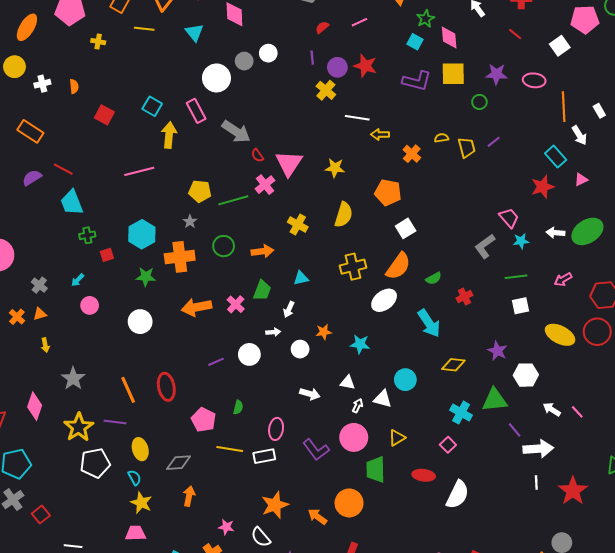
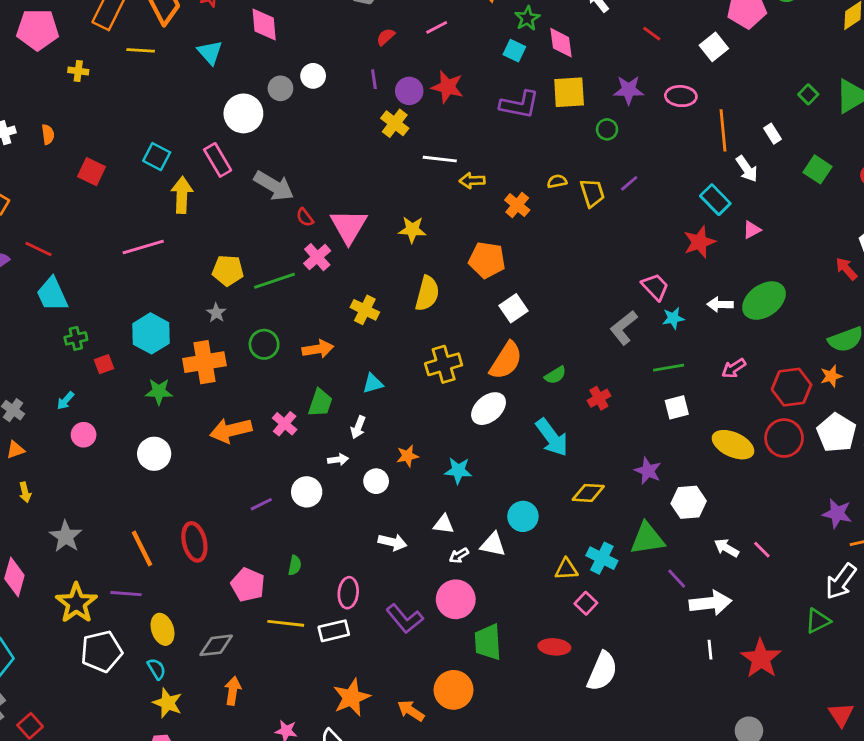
white arrow: (358, 406) -> (459, 555), turned -144
yellow triangle: (397, 438) -> (566, 569), moved, turned 30

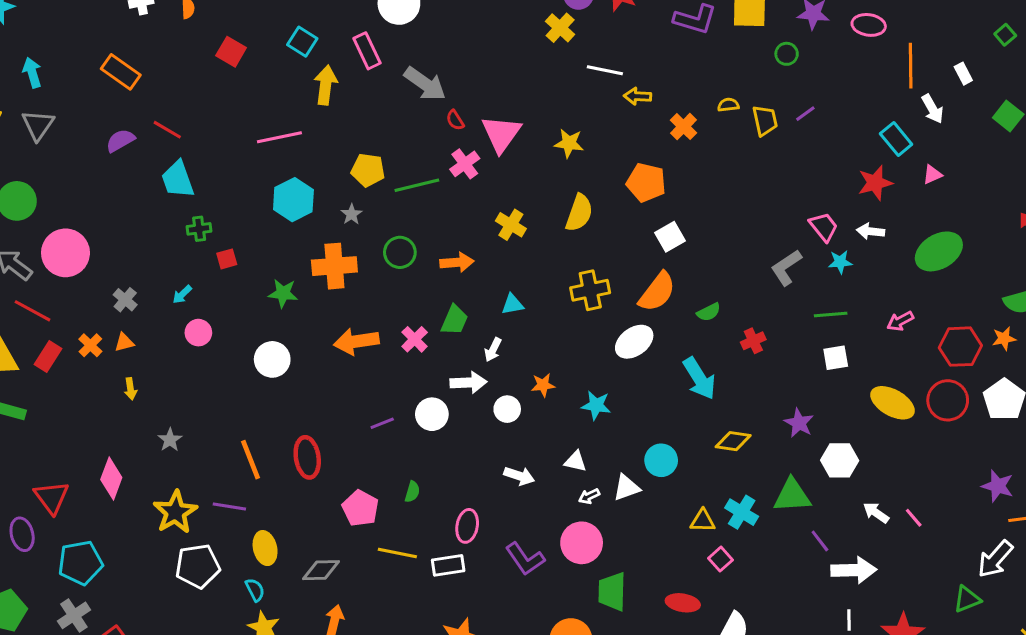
white arrow: (720, 304) -> (871, 231), moved
cyan hexagon: (151, 333) -> (293, 200), moved
white arrow: (338, 460) -> (468, 383), size x1.6
gray star: (66, 536) -> (170, 440), size x0.7
white triangle: (493, 544) -> (626, 488), turned -36

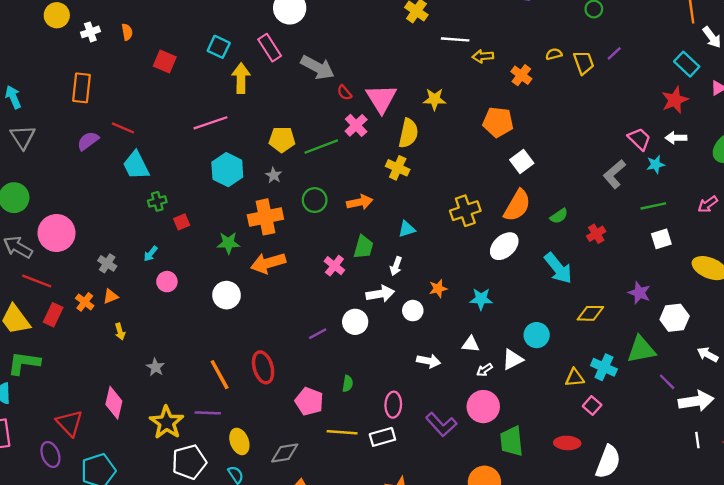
orange rectangle: (121, 72) -> (82, 88), turned 68
yellow semicircle: (579, 213) -> (408, 133), moved
orange arrow: (356, 341) -> (268, 263), moved

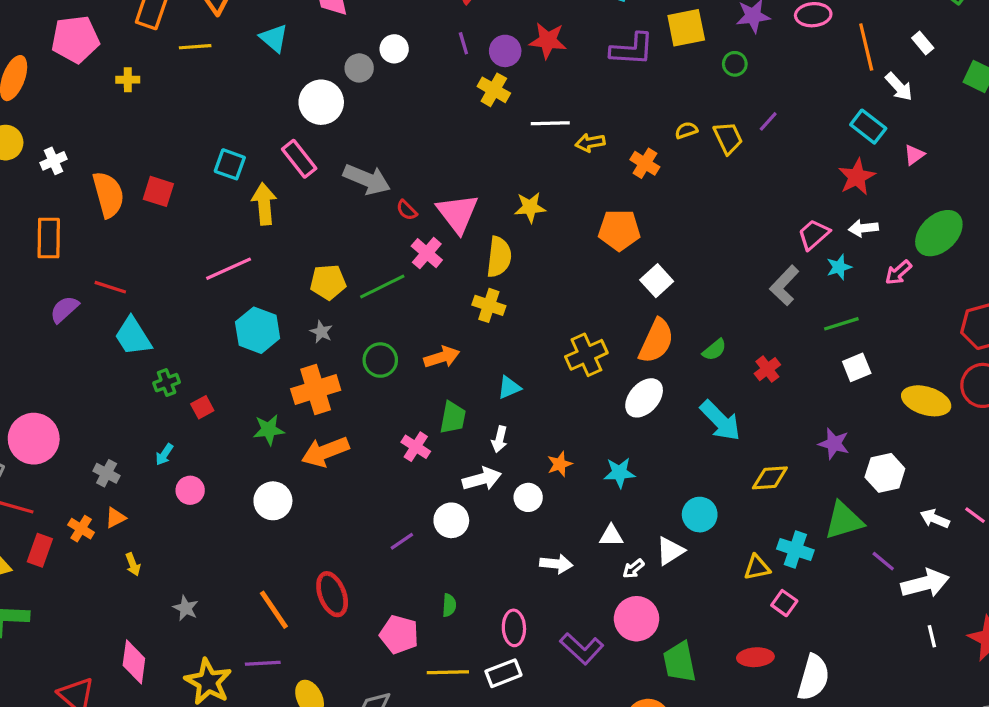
orange semicircle: (127, 32) -> (108, 195), moved, size x2.0
pink trapezoid: (639, 139) -> (814, 234), turned -80
pink arrow: (708, 204) -> (898, 273), moved

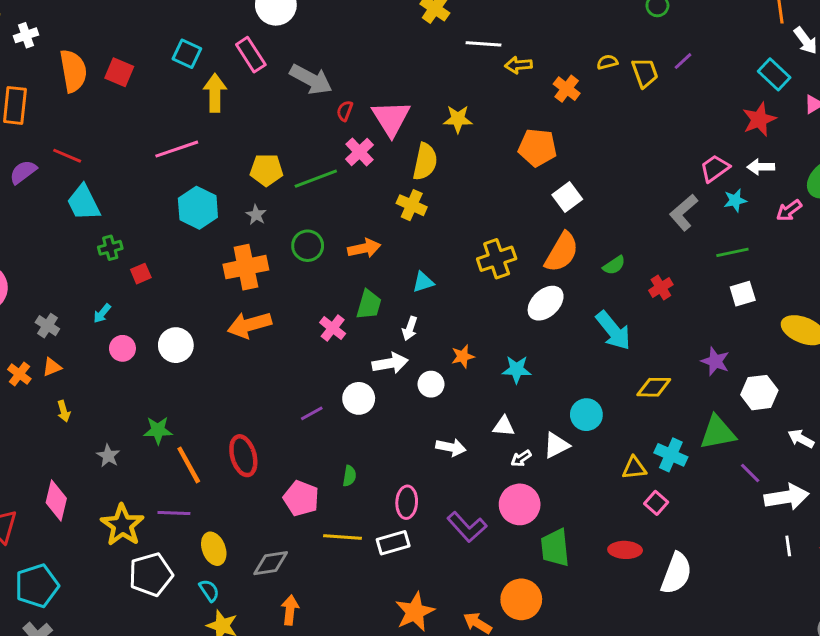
red semicircle: (407, 210) -> (345, 111), turned 60
green star: (269, 430) -> (158, 430), moved
white circle: (273, 501) -> (176, 345), moved

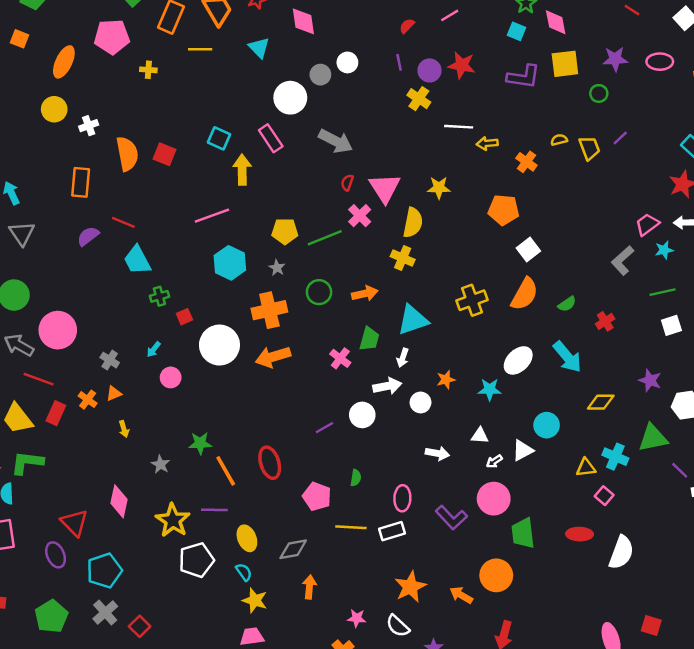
gray arrow: (311, 79) -> (336, 141), moved
cyan triangle: (423, 282) -> (413, 320), size x1.8
white ellipse: (546, 303) -> (518, 360), moved
white circle: (176, 345) -> (219, 345), moved, size x1.4

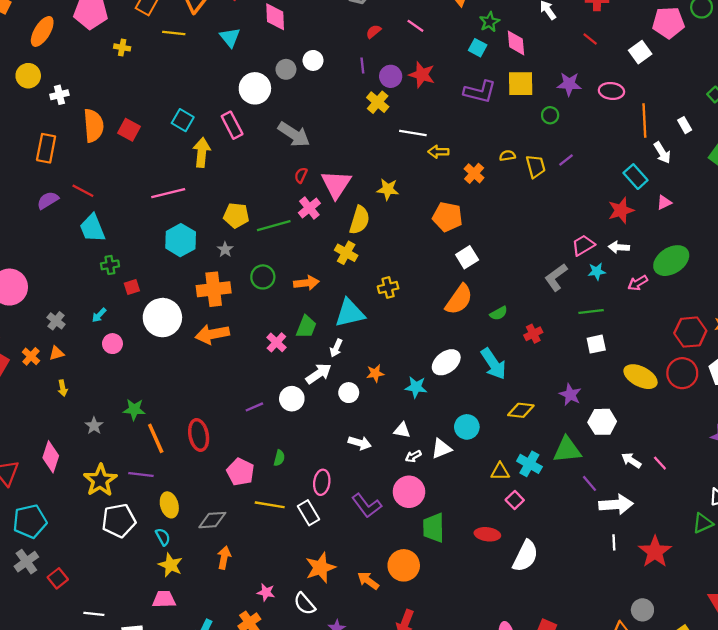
pink line: (450, 15) -> (415, 26), turned 60
yellow cross: (472, 300) -> (388, 287), moved, size x0.7
white arrow: (387, 386) -> (319, 374), turned -30
white rectangle: (392, 531) -> (309, 513), turned 70

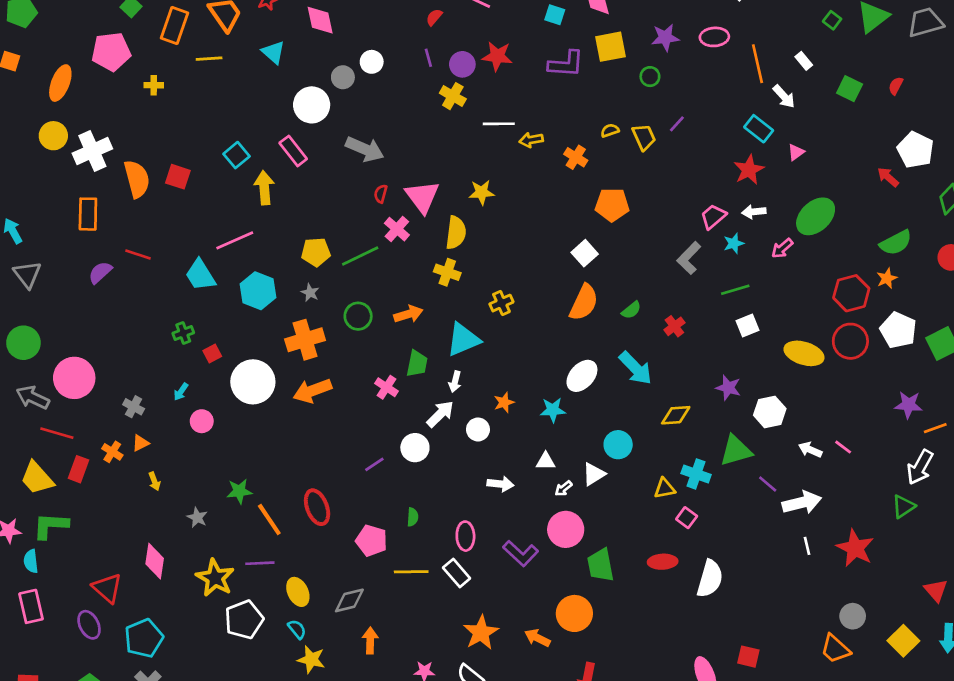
white cross: (59, 95) -> (92, 151), size x1.8
cyan square: (183, 120) -> (236, 155), turned 30
orange pentagon: (447, 217) -> (612, 205), moved
cyan trapezoid: (92, 228) -> (200, 275), moved

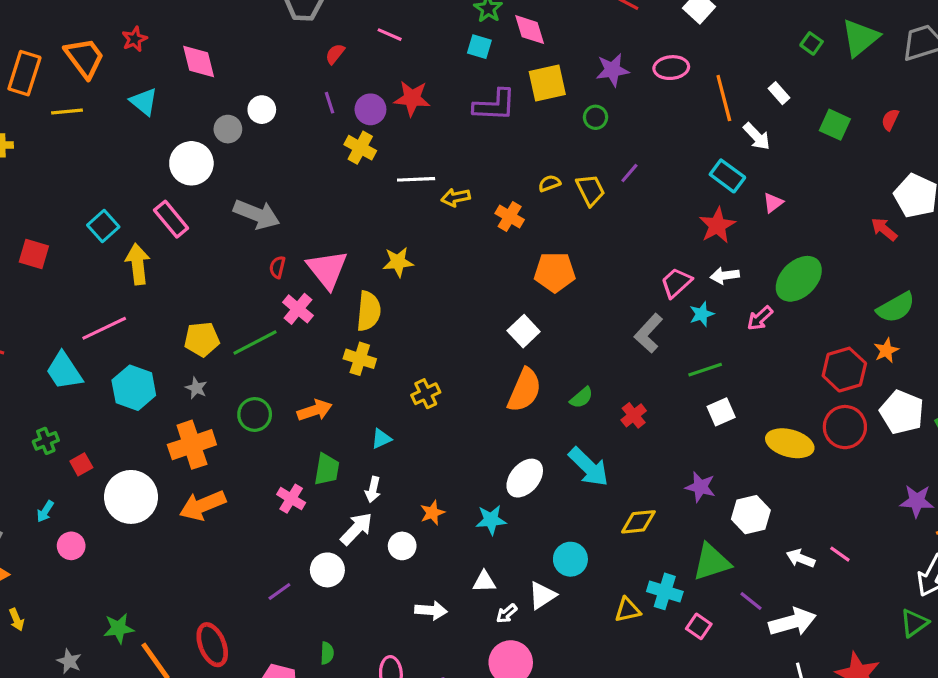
cyan triangle: (463, 339) -> (381, 439), size x0.5
pink square: (687, 518) -> (699, 626), moved

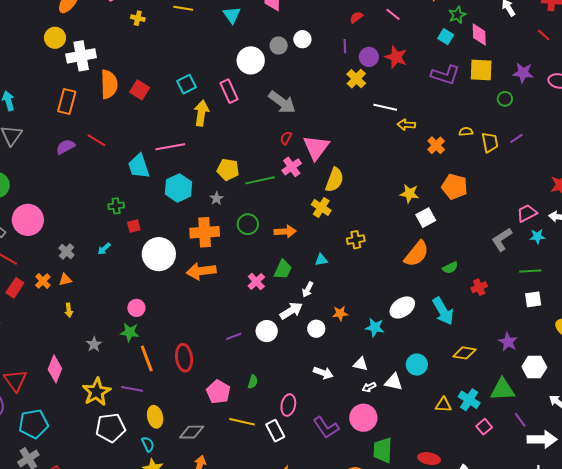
yellow star: (398, 262) -> (409, 194), moved
pink circle: (71, 546) -> (136, 308), moved
white triangle: (542, 595) -> (394, 382), turned 30

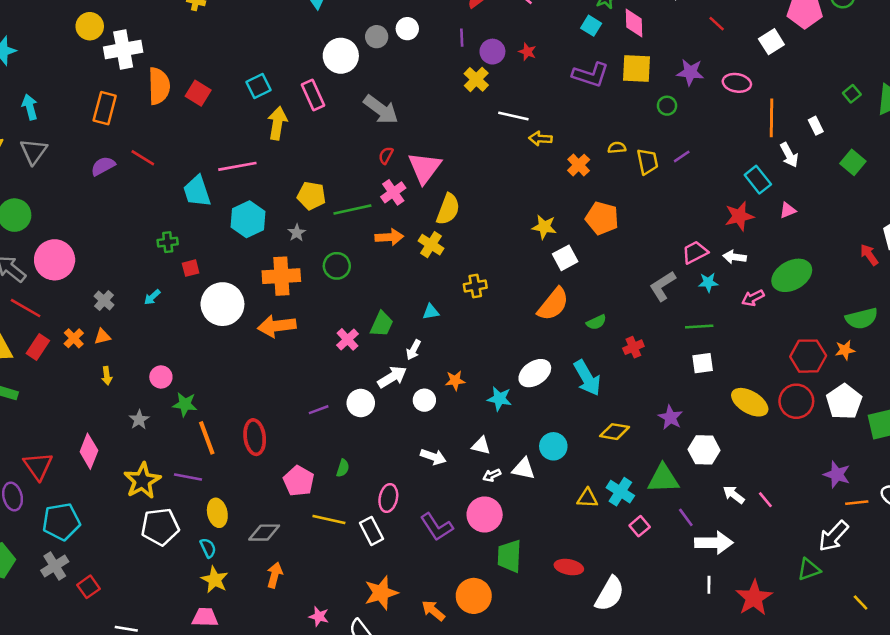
red star: (396, 57) -> (527, 52), size x0.6
orange arrow: (285, 232) -> (389, 237), moved
pink circle: (136, 308) -> (161, 377), moved

